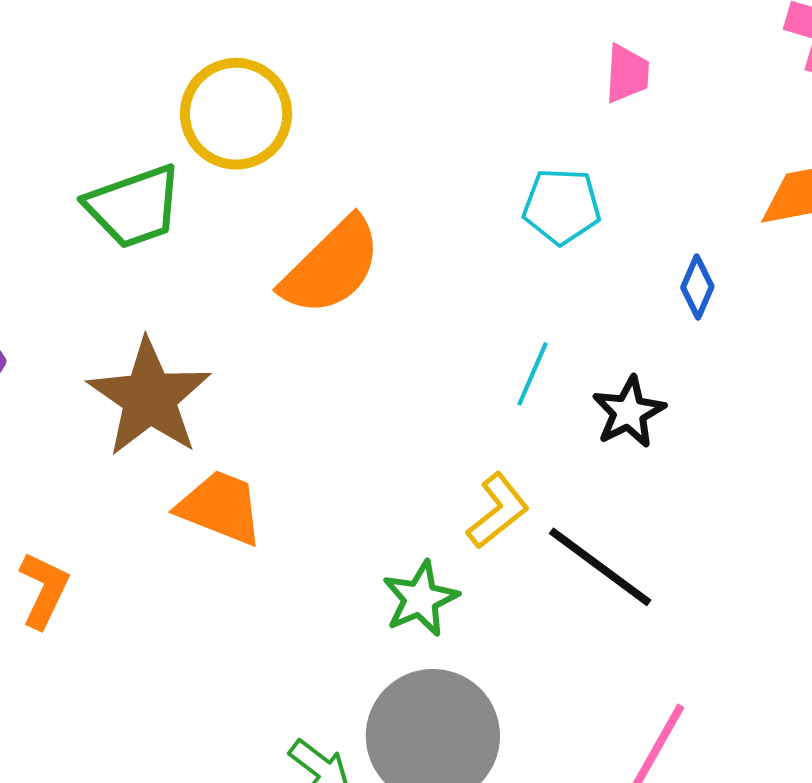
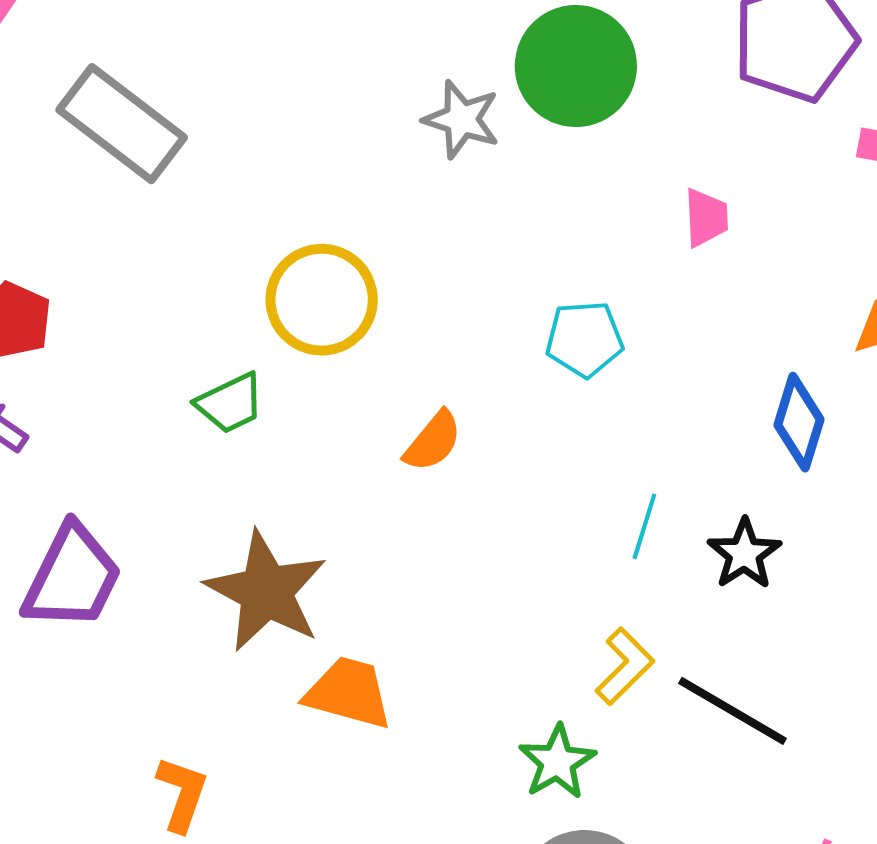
cyan pentagon: (562, 206) -> (584, 339), moved
green trapezoid: (134, 207) -> (230, 403), size x0.7
orange semicircle: (331, 266) -> (433, 441), size x0.6
blue diamond: (697, 287) -> (799, 422), size x1.5

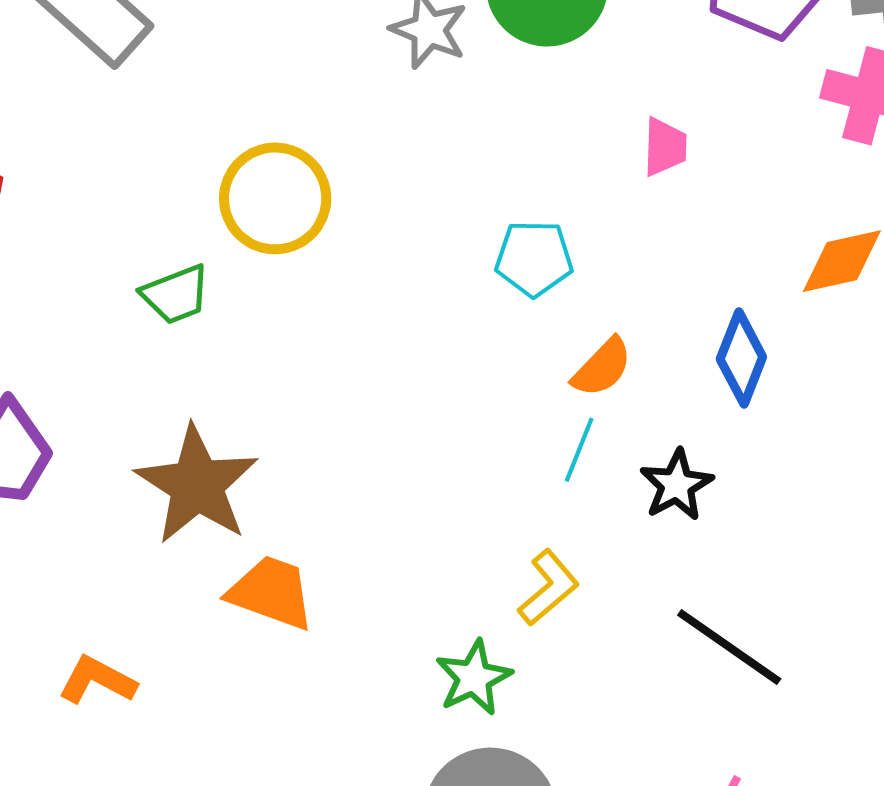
orange semicircle: (433, 441) -> (602, 367), moved
black line: (732, 711) -> (729, 647), moved
orange L-shape: (182, 794) -> (97, 680), turned -86

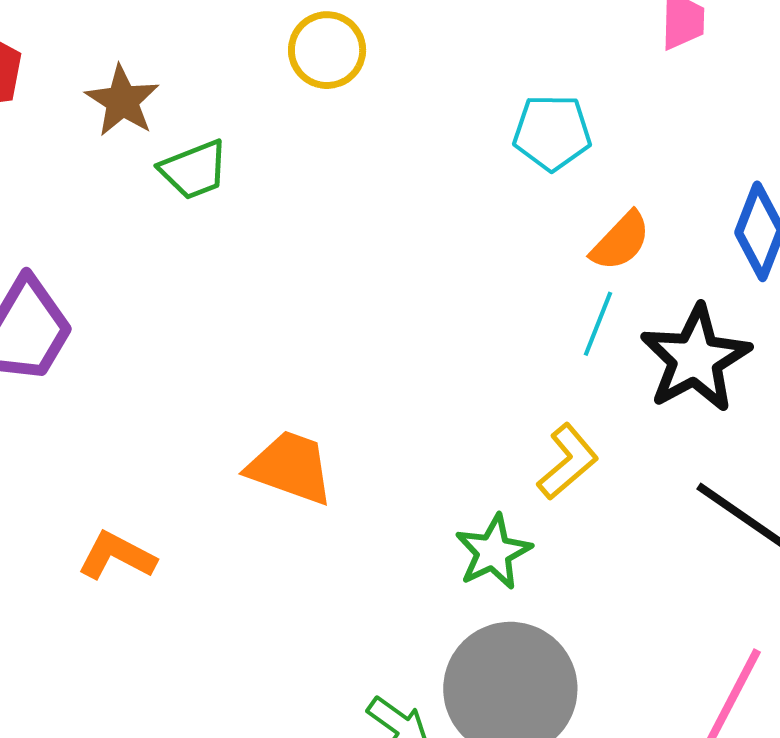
yellow circle: (275, 198) -> (327, 50), moved, size x0.7
brown star: (197, 485) -> (122, 101), moved, size x0.6
black star: (677, 485) -> (695, 359), size x1.5

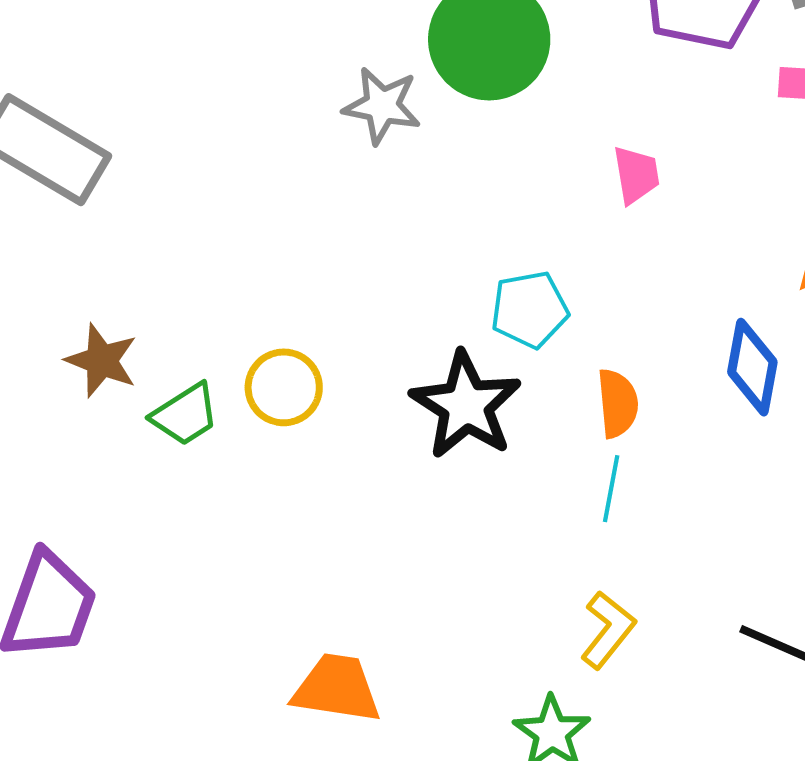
yellow circle: (327, 50) -> (284, 387), moved
orange semicircle: (621, 241) -> (618, 403), turned -38
black star: (695, 359) -> (466, 405), moved

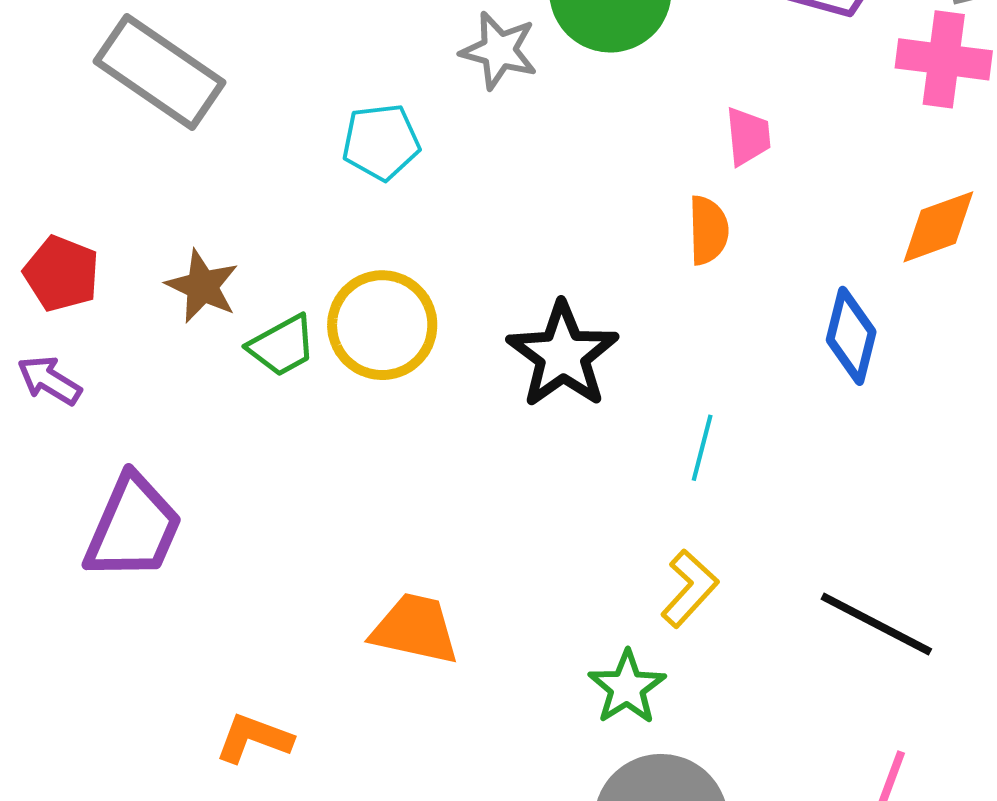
cyan pentagon: (530, 310) -> (381, 142), moved
yellow circle: (284, 387) -> (382, 325), size x1.4
orange semicircle: (618, 403) -> (708, 230), moved

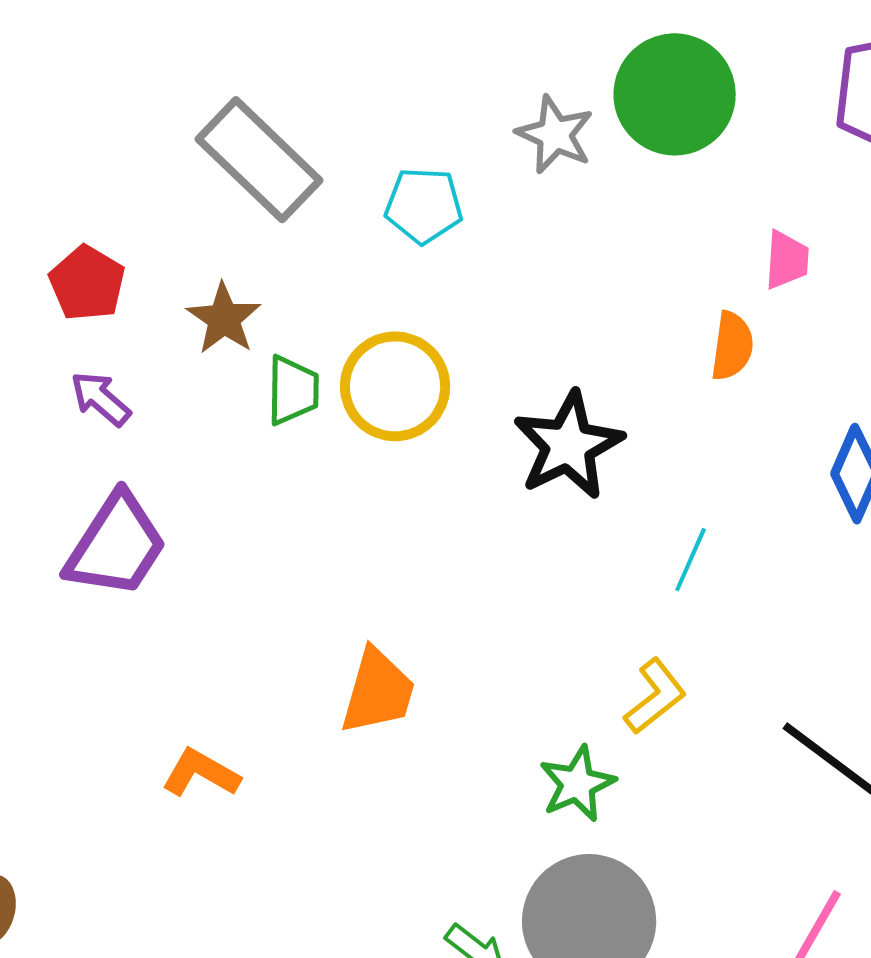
gray rectangle: (160, 72) -> (259, 160), moved
green trapezoid: (282, 346) -> (293, 390), turned -70
purple arrow: (49, 380) -> (101, 399), moved
orange trapezoid: (415, 629) -> (378, 691), turned 84

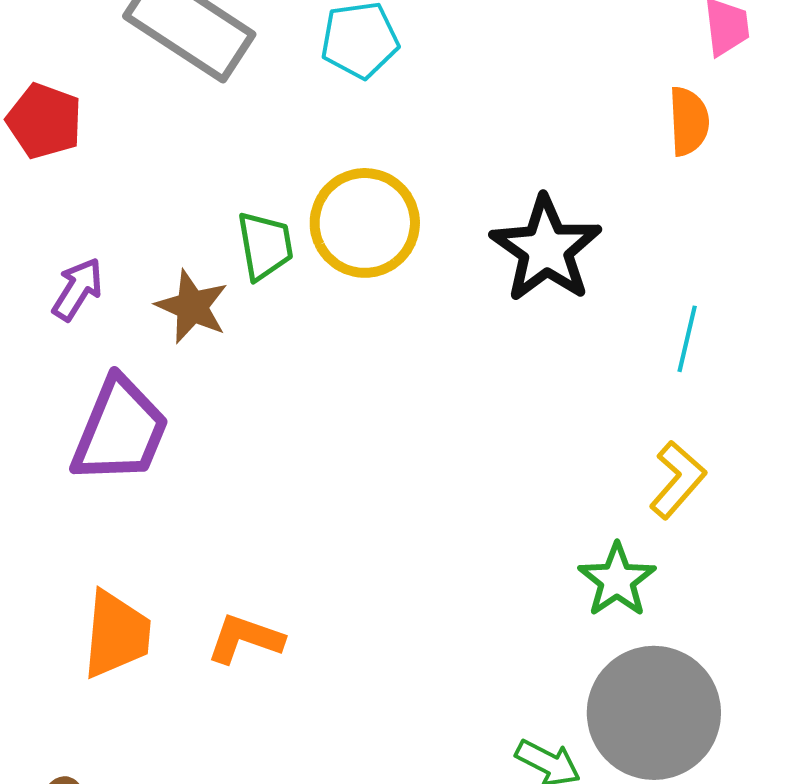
red pentagon: (87, 283) -> (44, 121), moved
brown star: (224, 319) -> (192, 307), moved
purple arrow: (101, 399) -> (78, 289), turned 92
orange trapezoid: (378, 691) -> (116, 634), moved

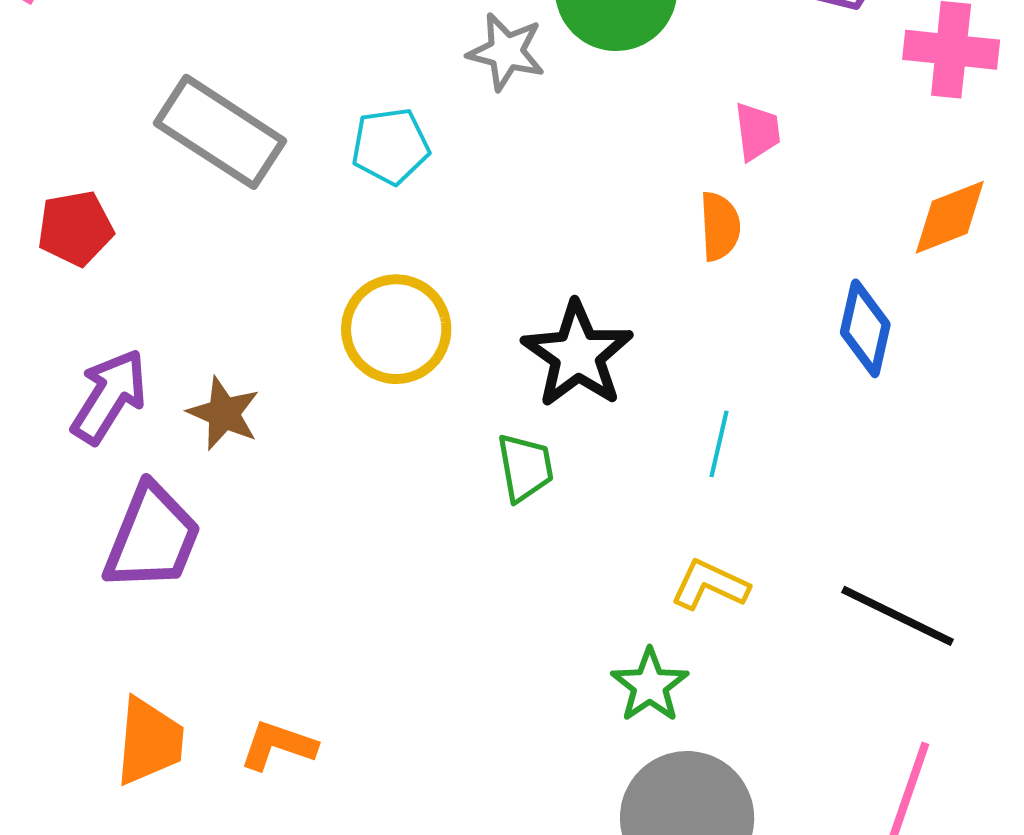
red pentagon: (44, 121) -> (75, 228), turned -30
green trapezoid: (265, 246) -> (525, 467), moved
purple arrow: (78, 289) -> (109, 396), size x1.5
yellow L-shape: (677, 480) -> (710, 585), turned -106

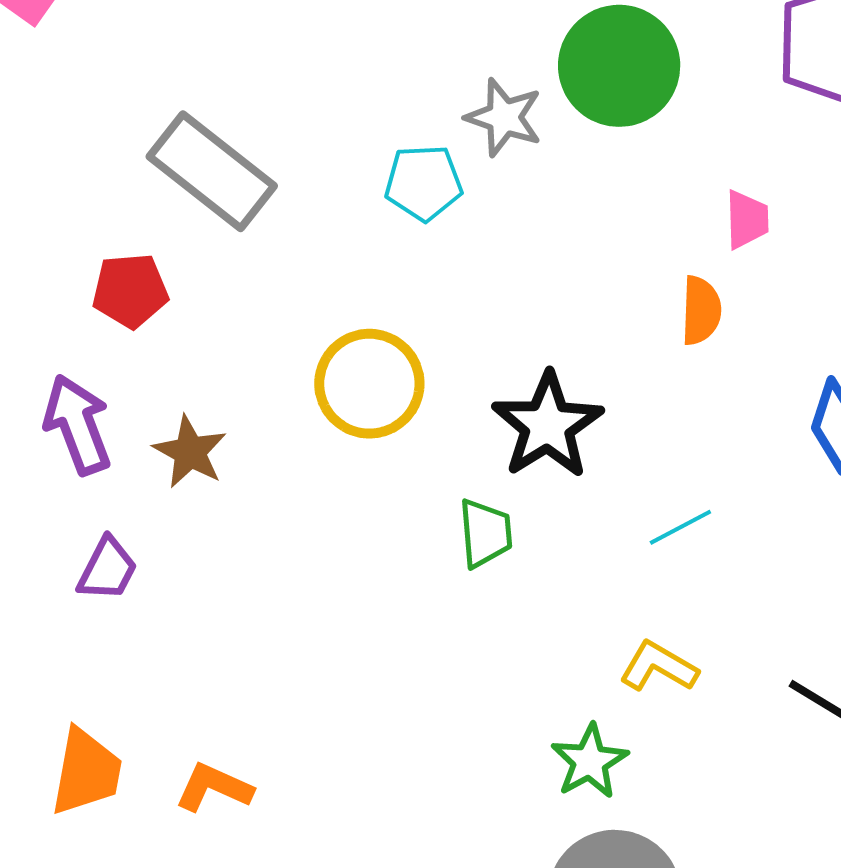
cyan pentagon: (390, 146) -> (424, 183), moved
red pentagon: (75, 228) -> (130, 291), moved
purple arrow: (109, 396) -> (77, 425), turned -58
cyan line: (719, 444) -> (680, 527), turned 44
purple trapezoid: (152, 538) -> (107, 569), size x0.6

